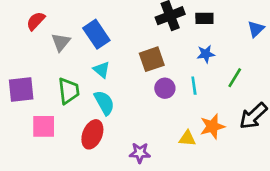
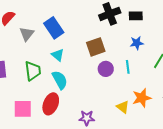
pink square: (44, 126) -> (23, 109), moved
yellow triangle: (187, 138) -> (123, 107), turned 32

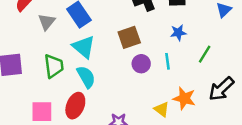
cyan triangle: (58, 55) -> (84, 47), size x1.5
orange star: (142, 98) -> (184, 98), turned 30

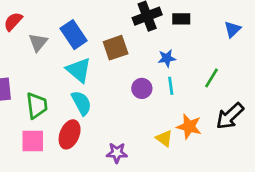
blue star: (178, 33) -> (167, 58), moved
brown square: (129, 37) -> (116, 48), moved
green trapezoid: (54, 66) -> (37, 106), moved

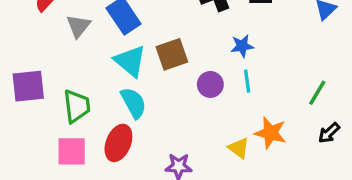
brown square: (116, 48) -> (172, 54), moved
green line: (211, 78) -> (317, 93), moved
black arrow: (230, 116) -> (329, 133), moved, size x0.6

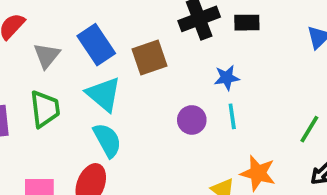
brown square: (172, 54) -> (150, 57), moved
green trapezoid: (77, 106) -> (45, 109), moved

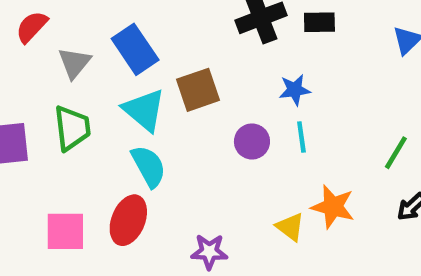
brown square: (150, 57) -> (198, 90), moved

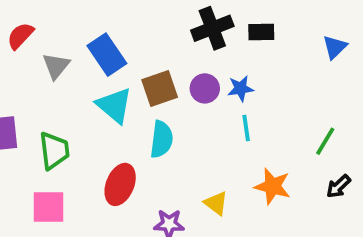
green trapezoid: (72, 128) -> (54, 151), moved
purple circle: (252, 141) -> (205, 88), moved
cyan semicircle: (149, 166) -> (161, 139), moved, turned 36
red ellipse: (128, 220) -> (120, 184), moved
yellow triangle: (290, 227) -> (216, 203), moved

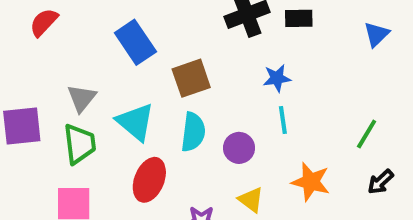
gray triangle: (56, 66) -> (82, 98), moved
purple circle: (205, 88) -> (239, 148), moved
cyan triangle: (114, 105) -> (135, 122), moved

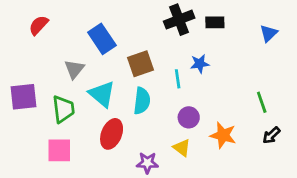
gray triangle: (82, 98) -> (74, 69), moved
cyan line: (283, 120) -> (178, 79), moved
green line: (367, 134) -> (262, 102), turned -50
purple circle: (239, 148) -> (189, 117), moved

